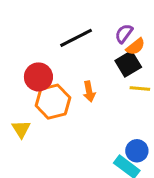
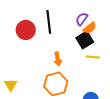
black line: (76, 38) -> (49, 22), turned -70
red circle: (38, 77) -> (26, 30), moved
orange hexagon: (53, 102) -> (56, 84), moved

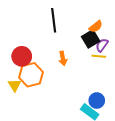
purple semicircle: (82, 19) -> (102, 45), moved
red circle: (26, 30) -> (22, 56), moved
orange hexagon: (56, 84) -> (31, 75), moved

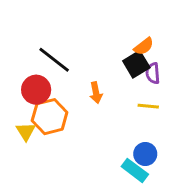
black line: (54, 20) -> (54, 60), moved, turned -45
purple semicircle: (102, 45) -> (153, 73), turned -40
yellow line: (99, 56) -> (148, 106), moved

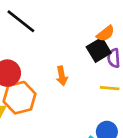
black line: (54, 60) -> (21, 21), moved

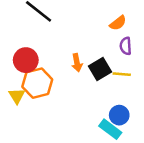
black square: (99, 50) -> (100, 69), moved

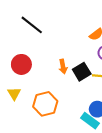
orange hexagon: (37, 83) -> (45, 104), moved

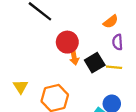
red circle: (21, 64) -> (67, 42), moved

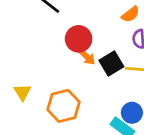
orange arrow: (74, 57) -> (87, 57), turned -35

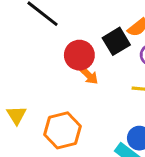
black square: (111, 64) -> (116, 41), moved

